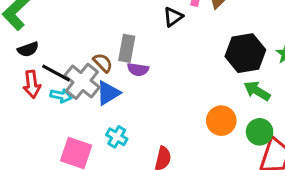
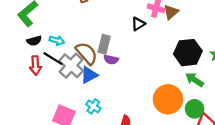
brown semicircle: (103, 63) -> (87, 53), size x1.6
cyan arrow: (61, 96) -> (57, 40), moved
orange circle: (221, 121) -> (168, 99), size x1.4

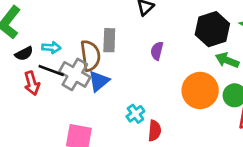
brown semicircle: (87, 53) -> (90, 56), turned 45
purple semicircle: (111, 60) -> (157, 51), moved, turned 104
cyan cross: (93, 106) -> (135, 114), moved, turned 32

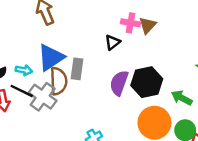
black hexagon: (212, 29) -> (147, 82), moved
purple semicircle: (157, 51) -> (119, 83), size x1.5
blue triangle: (99, 81) -> (51, 57), moved, size x1.4

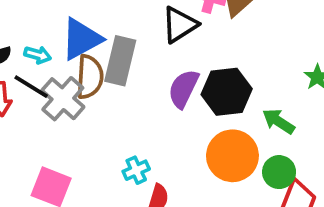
black triangle: (113, 42) -> (179, 25), size x1.5
gray rectangle: (77, 69) -> (120, 61), size x1.4

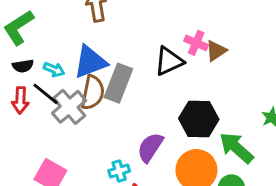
purple semicircle: (183, 89) -> (150, 147), moved
green arrow: (278, 121) -> (236, 148), size x1.4

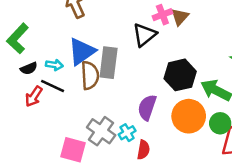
pink cross: (196, 43) -> (162, 15), turned -30
red arrow: (20, 100) -> (34, 96), turned 45
gray cross: (69, 107) -> (101, 131), moved

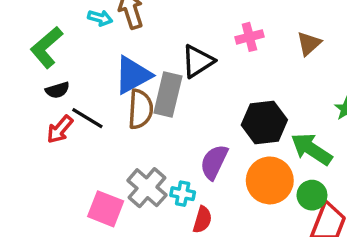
brown triangle: (180, 17) -> (309, 43), moved
black triangle: (144, 35) -> (198, 61), moved
cyan arrow: (54, 65) -> (100, 18), moved
cyan cross: (127, 133) -> (183, 194), turned 35

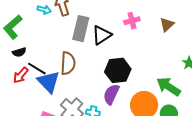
blue triangle: (133, 75) -> (49, 82), moved, turned -45
gray rectangle: (168, 95) -> (81, 29), moved
black hexagon: (264, 122) -> (118, 70), moved

